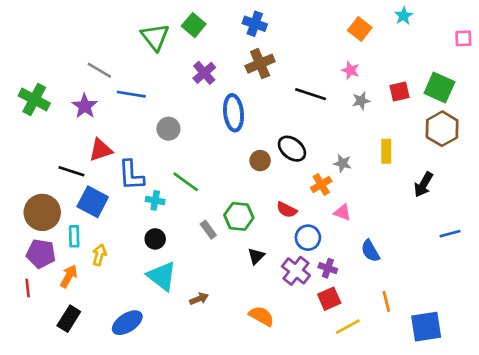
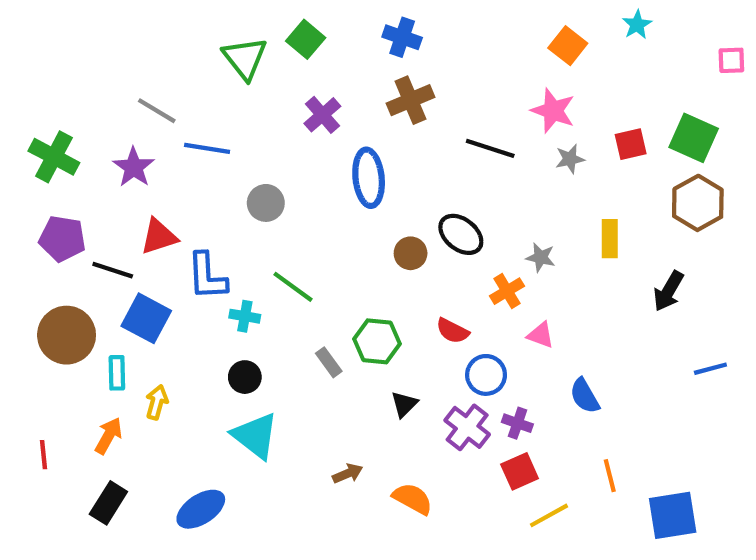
pink star: (350, 70) -> (553, 111), size x1.5
purple pentagon: (41, 254) -> (62, 239), moved
brown arrow: (199, 299) -> (348, 474), moved

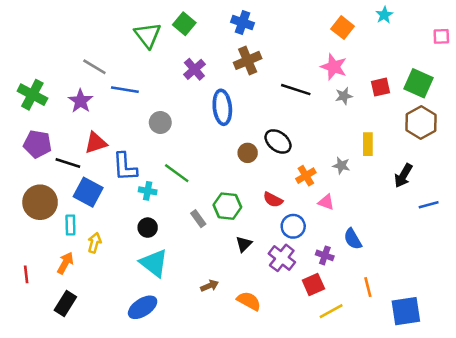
gray star: (541, 257) -> (341, 166), moved
blue line: (710, 369) -> (429, 205), moved
purple cross: (517, 423) -> (325, 255), moved
blue ellipse: (201, 509) -> (143, 307), moved

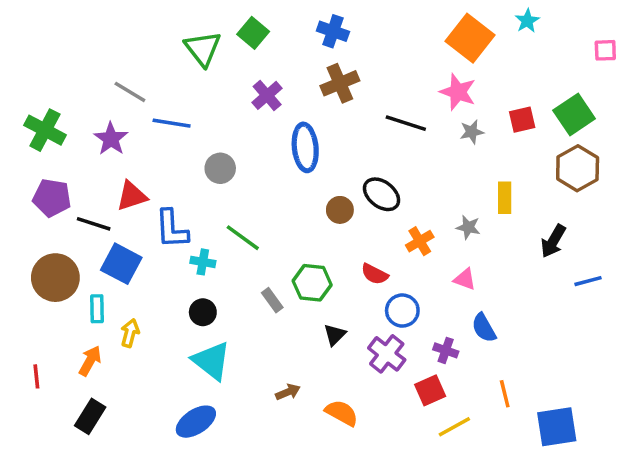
orange square: (343, 28) -> (470, 38), size x1.5
green square: (419, 83) -> (574, 114), turned 32
pink triangle: (326, 202) -> (465, 279), moved

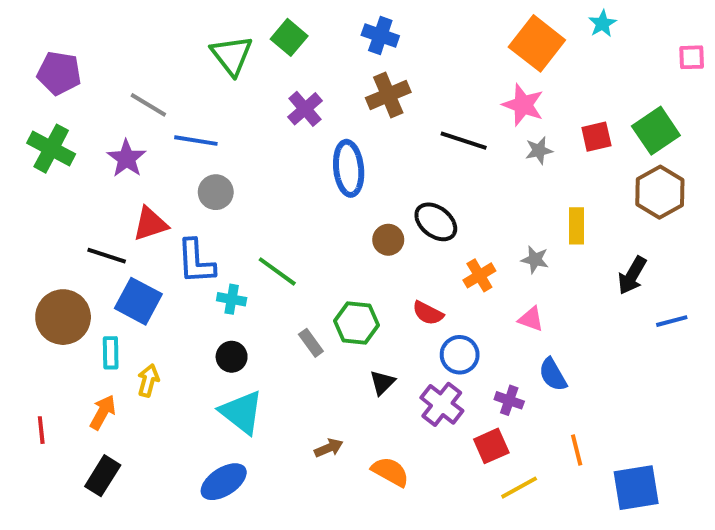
gray circle: (220, 168) -> (216, 192), moved
purple pentagon: (52, 198) -> (59, 73), moved

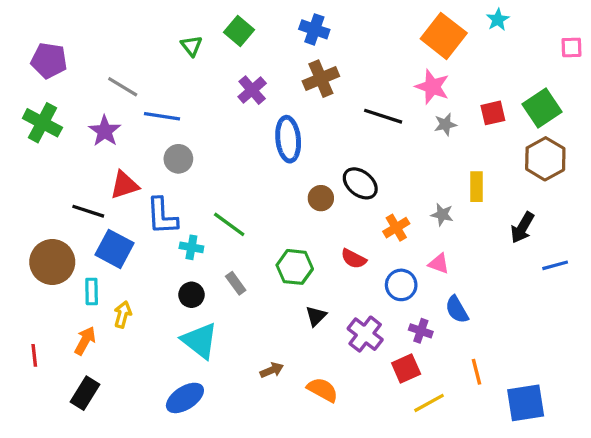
green triangle: (232, 55) -> (191, 46), size x0.6
gray rectangle: (311, 343) -> (236, 283), moved
blue circle: (460, 355) -> (401, 285), moved

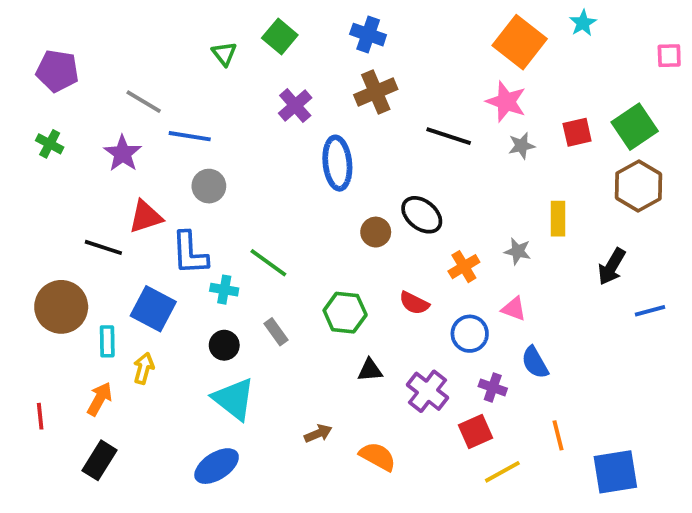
green cross: (42, 123) -> (50, 144), size x0.6
blue square: (115, 249) -> (153, 309), moved
black triangle: (316, 316) -> (370, 370), turned 40

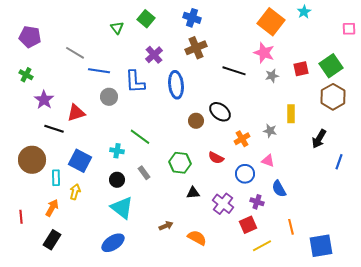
purple star: (123, 153) -> (44, 100), moved
blue L-shape: (190, 253) -> (135, 82), moved
blue line: (650, 311) -> (339, 162), turned -56

